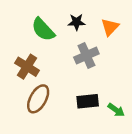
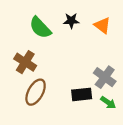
orange triangle: (110, 27) -> (102, 25), turned -36
gray cross: (86, 55) -> (105, 77), moved, turned -30

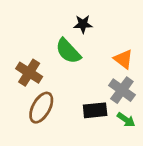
orange triangle: (102, 25) -> (123, 59), moved
green semicircle: (40, 28) -> (68, 51), moved

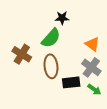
green semicircle: (68, 51) -> (51, 38), turned -95
brown ellipse: (41, 108) -> (51, 66), moved, turned -35

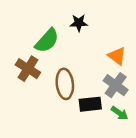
green semicircle: (51, 38) -> (47, 41), moved

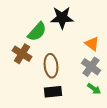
black star: (79, 23) -> (62, 18), size x1.6
black rectangle: (90, 104) -> (53, 92), moved

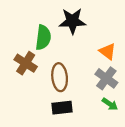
green semicircle: (37, 32) -> (43, 37), turned -35

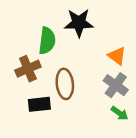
brown cross: (26, 63) -> (28, 69), turned 35
black rectangle: (62, 108) -> (39, 104), moved

